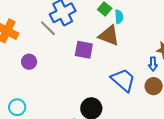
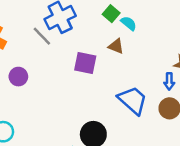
cyan semicircle: (119, 17) -> (129, 23), turned -48
brown triangle: (109, 36) -> (116, 46), size x0.6

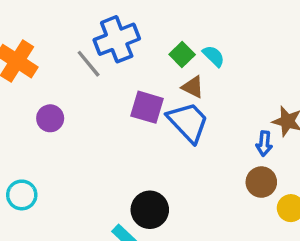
green square: (111, 14) -> (182, 55), moved
blue trapezoid: (133, 100) -> (188, 122), moved

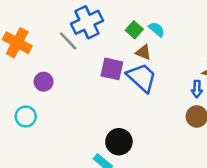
cyan circle: (22, 195) -> (26, 117), moved

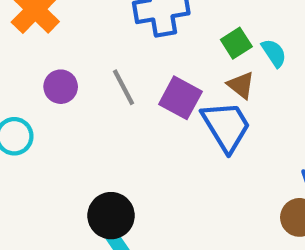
gray line: (68, 41) -> (123, 87), moved
black circle: (119, 142) -> (111, 216), moved

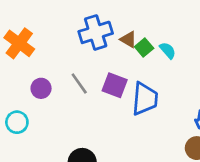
brown triangle: (241, 85) -> (128, 39), moved
blue trapezoid: (226, 126) -> (145, 99), turned 44

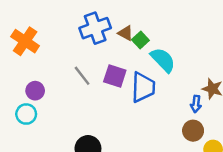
cyan semicircle: (168, 50) -> (163, 60), moved, size x1.6
purple circle: (41, 88) -> (35, 91), moved

